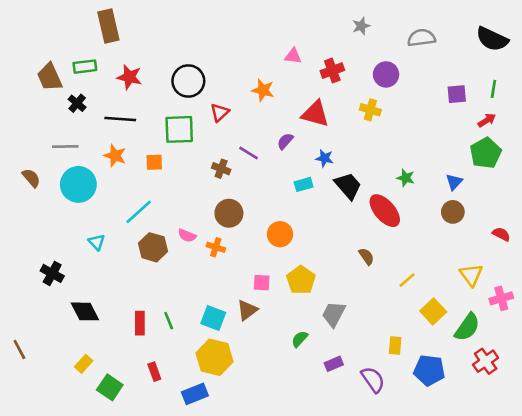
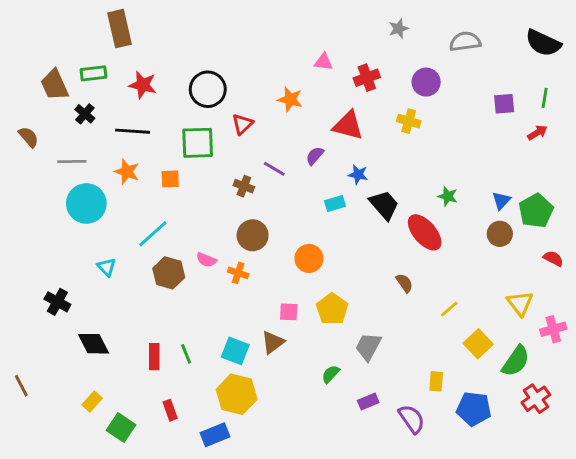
green pentagon: (486, 153) -> (536, 211), moved
brown semicircle: (31, 178) -> (28, 137), moved

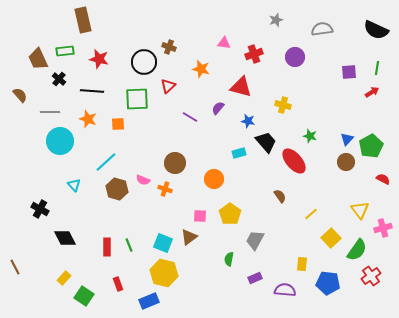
yellow cross: (409, 121) -> (283, 105), moved
brown cross: (244, 186) -> (169, 47), moved
cyan rectangle: (335, 203) -> (239, 153), moved
green semicircle: (331, 374) -> (229, 259), turned -32
purple semicircle: (412, 419) -> (285, 290), turned -50

